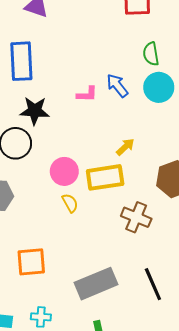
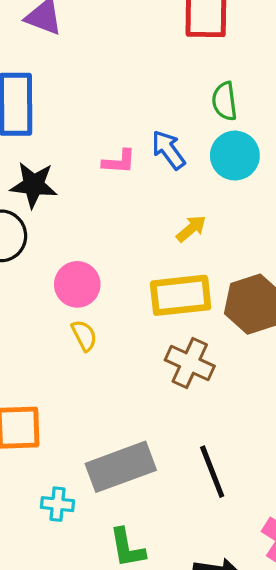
yellow arrow: (125, 147) -> (191, 229), moved
yellow rectangle: (105, 177) -> (181, 295), moved
cyan cross: (41, 317) -> (57, 504), moved

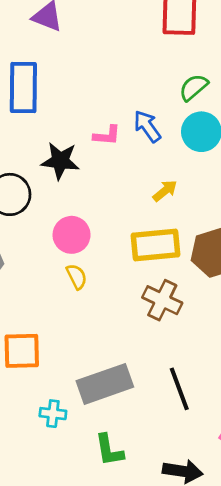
green semicircle: (225, 101) -> (194, 87), turned 56
black star: (34, 185) -> (60, 161), moved

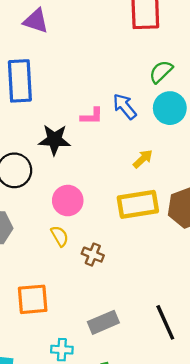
yellow semicircle: (77, 277) -> (60, 236), moved
brown cross: (162, 300) -> (93, 255), moved, size x0.7
gray rectangle: (105, 384) -> (103, 322), size x0.7

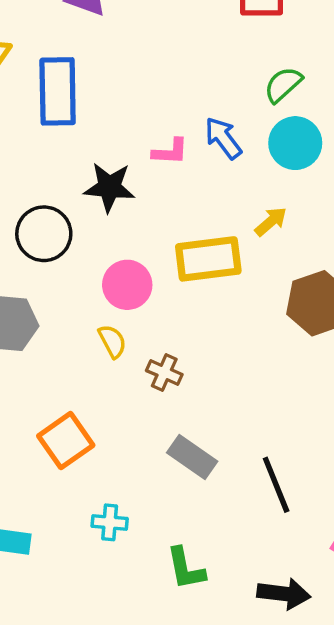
yellow arrow: (143, 159) -> (271, 221), moved
yellow rectangle: (138, 204) -> (208, 259), moved
orange square: (33, 299) -> (66, 441), turned -32
gray rectangle: (103, 322) -> (192, 457), moved, turned 56

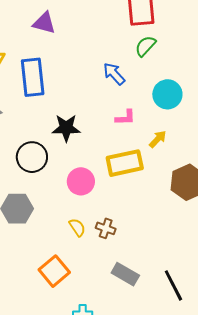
green semicircle: (283, 85) -> (145, 46), moved
blue arrow: (223, 138) -> (114, 74), moved
pink L-shape: (170, 152) -> (125, 118), moved
yellow semicircle: (112, 341) -> (77, 227), moved

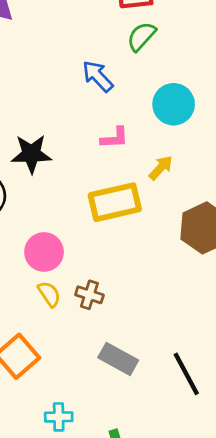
pink circle: (81, 181) -> (44, 252), moved

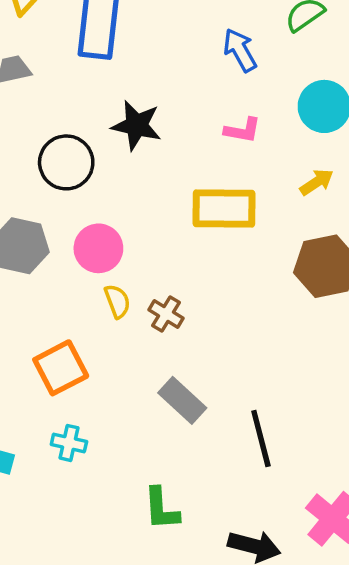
yellow arrow: (161, 168) -> (317, 182), moved
pink circle: (44, 252) -> (98, 248), moved
cyan cross: (59, 417) -> (69, 443), moved

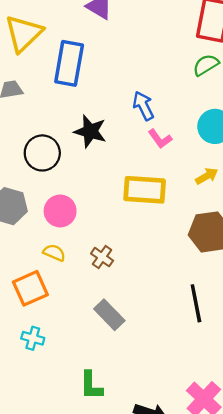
blue arrow: (240, 50) -> (143, 106), moved
pink L-shape: (243, 130) -> (160, 139), turned 40
yellow semicircle: (117, 301) -> (54, 253), moved, turned -50
black line: (261, 439) -> (196, 303), moved

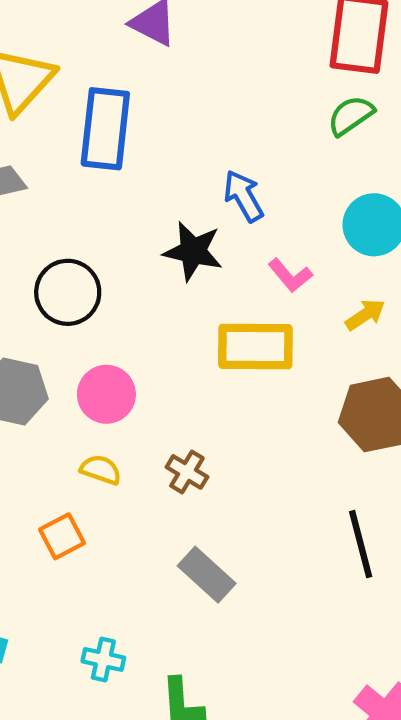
black star: (90, 131) -> (193, 251), moved
pink L-shape: (160, 139) -> (290, 275), moved
orange square: (30, 288) -> (62, 536), size x0.7
cyan cross: (33, 338) -> (103, 660), moved

